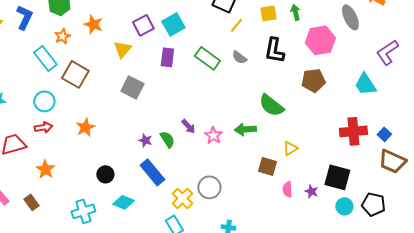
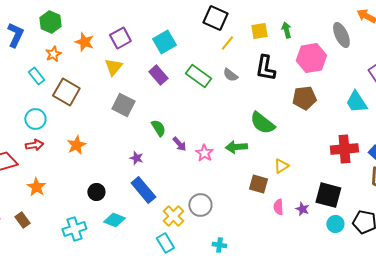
purple square: (143, 25) -> (120, 38), moved
purple rectangle: (167, 57) -> (158, 75), turned -48
cyan rectangle: (45, 58) -> (36, 76), size x0.7
green semicircle: (167, 139) -> (158, 128), moved

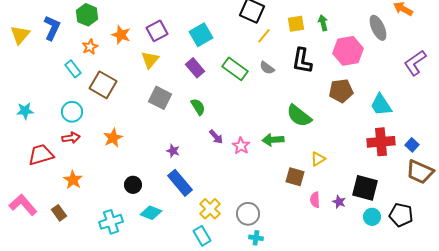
cyan trapezoid: (356, 102) -> (381, 105), moved
green semicircle: (158, 128) -> (198, 107), moved
gray circle: (200, 205) -> (248, 214), moved

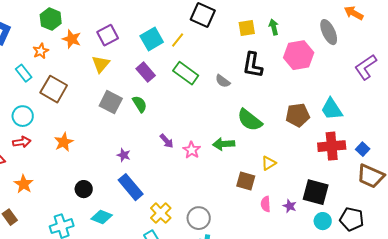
green hexagon: (87, 15) -> (51, 19), moved
yellow line: (264, 36) -> (178, 40), moved
gray semicircle: (267, 68) -> (223, 81), moved
brown pentagon: (341, 91) -> (298, 115), moved
green semicircle: (198, 107) -> (140, 104), moved

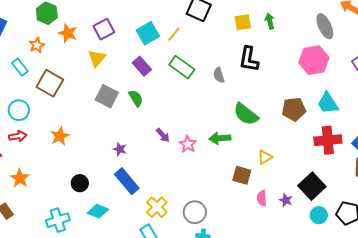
pink hexagon: (299, 55) -> (314, 60), moved
gray semicircle: (223, 81) -> (219, 75), turned 35
black square: (316, 192) -> (312, 186), turned 32

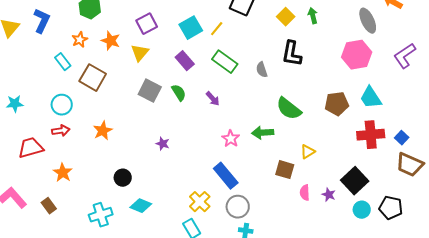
yellow square: (243, 22) -> (286, 17), turned -36
orange star: (68, 33) -> (111, 41), moved
purple arrow: (163, 135) -> (213, 99), moved
blue rectangle: (127, 181) -> (226, 176), moved

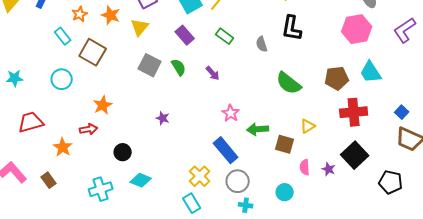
green rectangle: (225, 62) -> (225, 36), size x0.7
red arrow: (61, 131) -> (89, 129), moved
green arrow: (263, 133) -> (258, 129), moved
red cross: (371, 135) -> (354, 112), moved
cyan circle: (362, 210) -> (285, 192), moved

